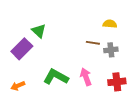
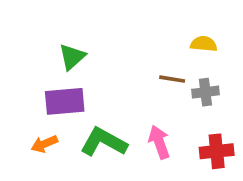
green triangle: (39, 31) -> (72, 57), turned 35
purple rectangle: (22, 49) -> (65, 101), moved, turned 40
orange arrow: (18, 86) -> (44, 144), moved

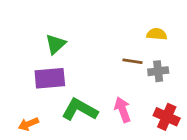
orange arrow: (44, 144) -> (28, 124), moved
red cross: (217, 151) -> (167, 117), turned 30

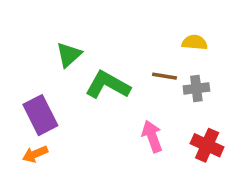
purple rectangle: (50, 78) -> (40, 115), moved, turned 68
green L-shape: (80, 110) -> (108, 85), moved

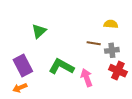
green L-shape: (108, 85) -> (61, 67), moved
red cross: (207, 145) -> (118, 71), moved

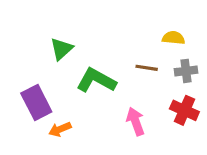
gray cross: (112, 50) -> (186, 71), moved
green L-shape: (61, 67) -> (96, 80), moved
orange arrow: (20, 88) -> (60, 129), moved

